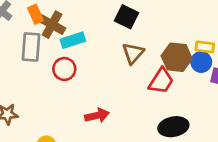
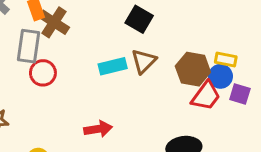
cyan rectangle: (73, 40) -> (113, 66), moved
red circle: (64, 69) -> (43, 73), moved
red trapezoid: (161, 81) -> (206, 96), moved

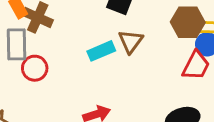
brown hexagon: (193, 69) -> (188, 22), moved

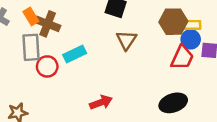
cyan rectangle: (101, 51) -> (75, 54), moved

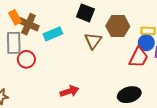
brown hexagon: (173, 22) -> (118, 26), moved
cyan rectangle: (75, 54) -> (53, 34), moved

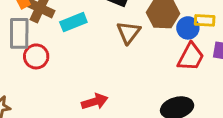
blue circle: (146, 43) -> (188, 28), moved

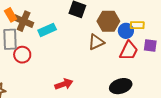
brown triangle: (129, 32) -> (96, 42), moved, turned 30

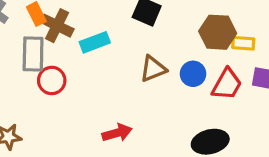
brown hexagon: (108, 21) -> (218, 32), moved
blue circle: (126, 31) -> (193, 74), moved
brown triangle: (96, 42) -> (153, 69), moved

